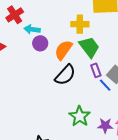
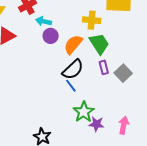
blue line: (105, 85) -> (71, 86), moved
purple star: (105, 126) -> (96, 124), moved

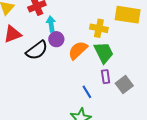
cyan arrow: (44, 21) -> (51, 24), turned 63
black semicircle: (73, 69) -> (37, 50), moved
blue line: (71, 86) -> (87, 92), moved

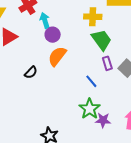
black semicircle: (37, 50) -> (31, 72), moved, size x0.6
orange semicircle: (78, 50) -> (57, 56), moved

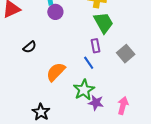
orange semicircle: (57, 56) -> (56, 72), moved
purple rectangle: (107, 63) -> (96, 46), moved

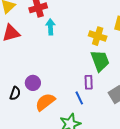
purple circle: (55, 12) -> (33, 83), moved
black semicircle: (30, 47) -> (15, 93), moved, turned -40

